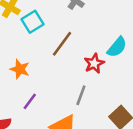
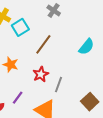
red star: (94, 63) -> (41, 74), moved
purple line: (30, 101) -> (18, 98), moved

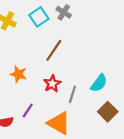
cyan square: (20, 27) -> (39, 17), moved
cyan semicircle: (86, 47) -> (99, 83), moved

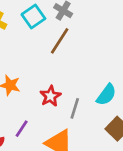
brown line: (54, 50) -> (60, 41), moved

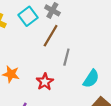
gray line: (75, 108) -> (66, 57), moved

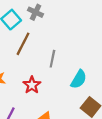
brown line: (51, 36) -> (23, 44), moved

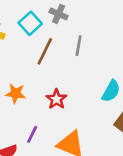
gray line: (52, 59) -> (79, 46), moved

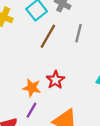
orange star: (16, 93) -> (32, 88), moved

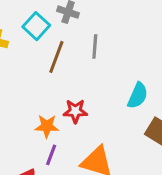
red star: (55, 80) -> (75, 111), turned -30

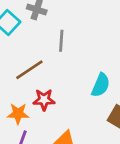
brown line: (56, 57) -> (29, 70), moved, turned 36

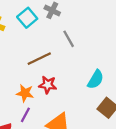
gray line: (61, 41) -> (69, 39), turned -42

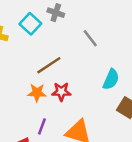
gray line: (69, 39) -> (90, 38), moved
orange star: (25, 93) -> (37, 93), moved

